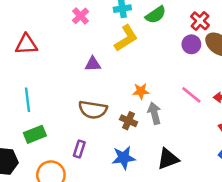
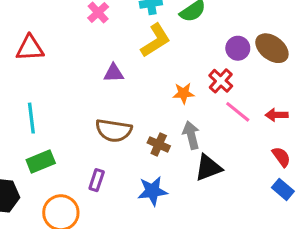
red cross: (200, 21) -> (221, 81), moved
orange star: (141, 91) -> (183, 93), moved
black triangle: (168, 159) -> (208, 168), moved

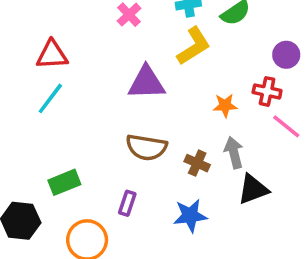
purple triangle: (114, 73) -> (146, 83), size x1.6
red cross: (221, 81) -> (267, 91), turned -30
cyan line: (31, 118) -> (50, 98), moved, turned 44

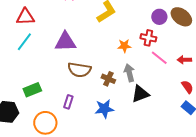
purple triangle: (146, 83) -> (65, 42), moved

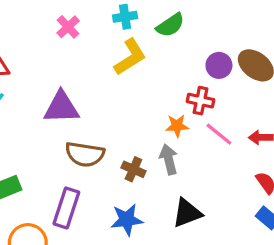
orange star: (124, 46) -> (177, 126), moved
black triangle: (140, 94) -> (187, 213), moved
purple rectangle: (68, 102) -> (66, 208), size x1.6

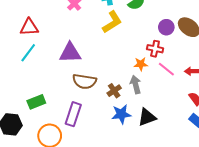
brown cross: (133, 169) -> (114, 91), turned 32
blue star: (127, 220) -> (121, 114), moved

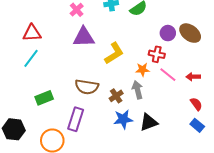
yellow L-shape: (112, 22) -> (114, 53), moved
purple triangle: (70, 53) -> (84, 37), moved
green rectangle: (36, 102) -> (44, 98), moved

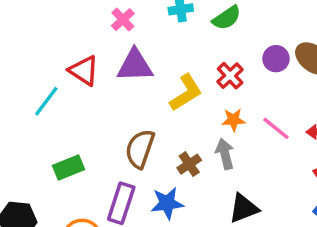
red triangle: (32, 33) -> (84, 71), moved, turned 36
red cross: (157, 54) -> (230, 76), moved, turned 35
brown semicircle: (87, 87) -> (140, 149), turned 100
blue star: (123, 119) -> (167, 203), moved

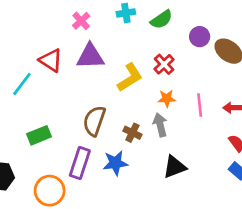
purple circle: (276, 59) -> (200, 37), moved
pink line: (276, 128) -> (200, 105), turned 45
brown cross: (189, 164) -> (132, 133), turned -30

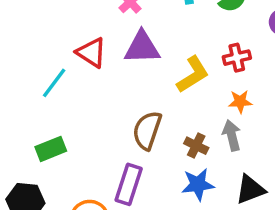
red cross: (164, 64) -> (237, 58), turned 30
green rectangle: (39, 135) -> (51, 149), moved
blue star: (115, 163) -> (198, 184), moved

